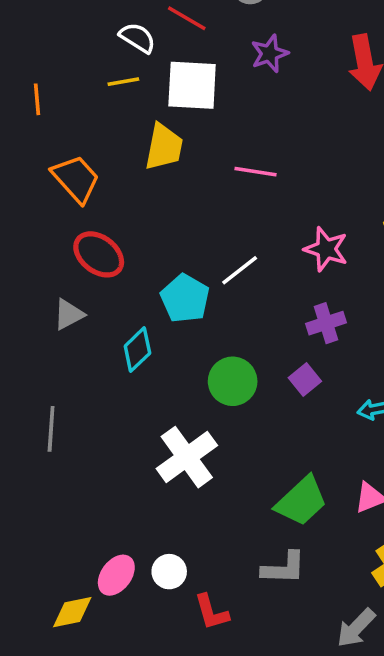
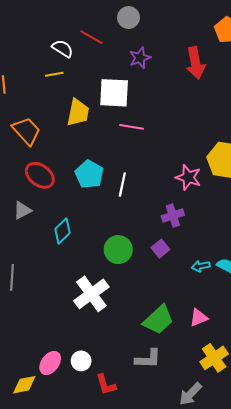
white square: (192, 85) -> (114, 93), moved
pink star: (326, 249) -> (188, 177), moved
white line: (240, 270) -> (122, 185), turned -40
cyan pentagon: (185, 298) -> (89, 174), moved

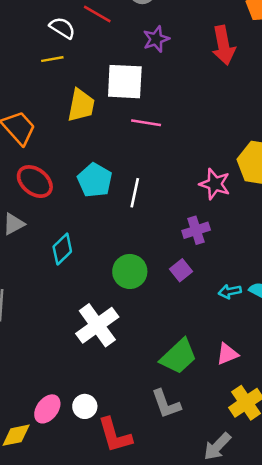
gray L-shape: (148, 359) -> (166, 404), turned 68
red L-shape: (106, 385) -> (115, 435), size x1.4

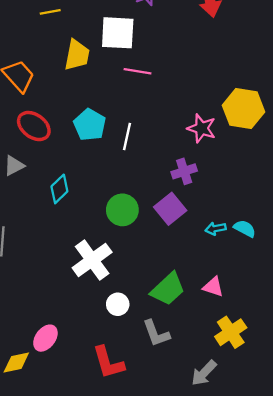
purple square: (181, 270) -> (170, 209), size x1.5
pink triangle: (227, 354) -> (213, 287), turned 40
white circle: (85, 406) -> (118, 304), moved

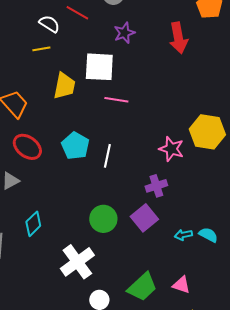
cyan diamond: (59, 189) -> (33, 224), moved

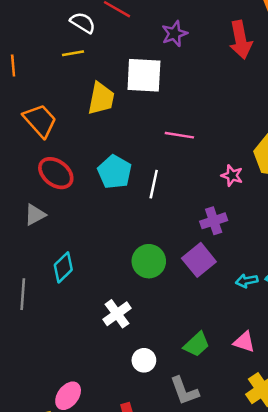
pink line: (116, 100) -> (179, 135), moved
pink star: (171, 149) -> (232, 176), size x0.7
white cross: (77, 262) -> (117, 314), size x0.7
green trapezoid: (142, 287) -> (197, 344), size x0.7

